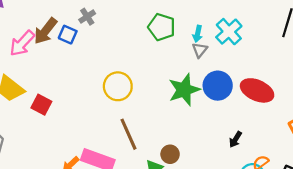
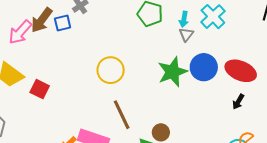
blue square: (68, 35) -> (63, 23), turned -36
black arrow: (235, 139) -> (238, 102), moved

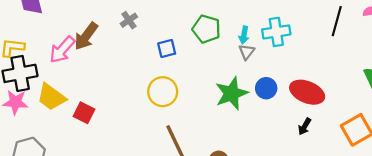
cyan cross: (213, 17) -> (276, 32), turned 35
blue square: (63, 23) -> (167, 48), moved
blue circle: (204, 67) -> (266, 88), size x0.7

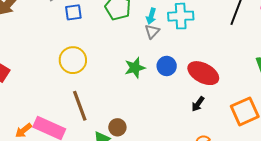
blue square: (167, 48) -> (73, 12), moved
green star: (231, 93) -> (135, 68), size x0.7

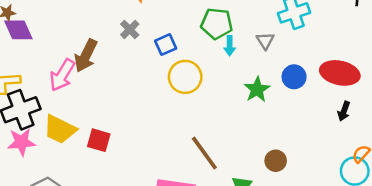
cyan arrow: (151, 16) -> (230, 46), moved
yellow circle: (73, 60) -> (185, 77), moved
brown circle: (117, 127) -> (276, 161), moved

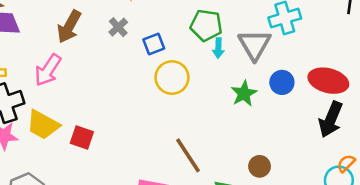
gray triangle: (265, 41) -> (255, 45), size x1.8
brown arrow: (86, 56) -> (69, 27), moved
black arrow: (344, 111) -> (331, 119), size x1.8

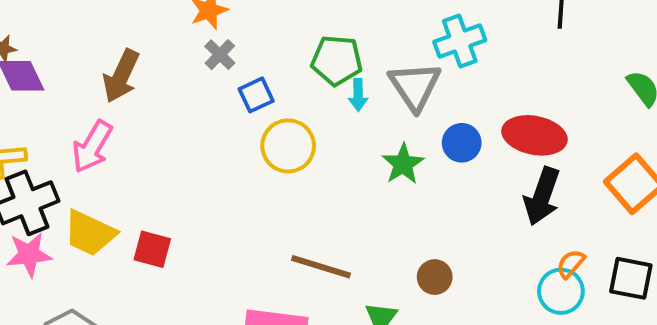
gray cross: (118, 27) -> (220, 55), moved
brown line: (188, 155) -> (321, 267), turned -36

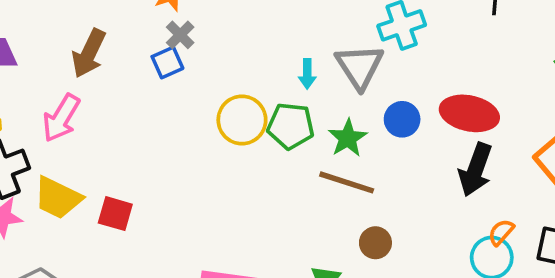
green pentagon: (337, 60) -> (291, 126), moved
blue square: (256, 95) -> (167, 62), moved
brown line: (321, 267) -> (347, 182), moved

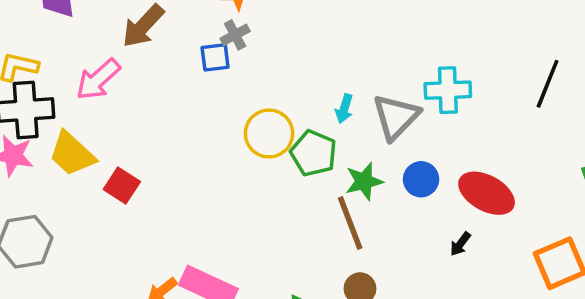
black arrow: (476, 170) -> (460, 244), moved, size x0.5
brown line: (347, 182) -> (350, 223), turned 34

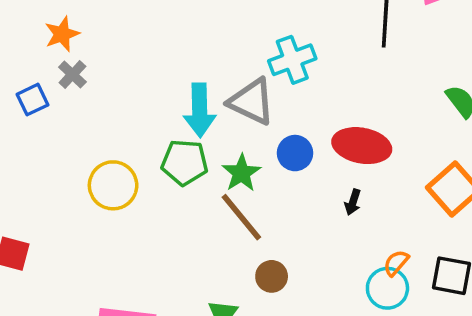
blue square: (215, 57) -> (33, 100), moved
cyan arrow: (344, 109) -> (200, 110), size x1.8
gray triangle: (396, 117) -> (251, 102), turned -30
yellow circle: (269, 133) -> (113, 185), moved

